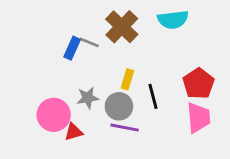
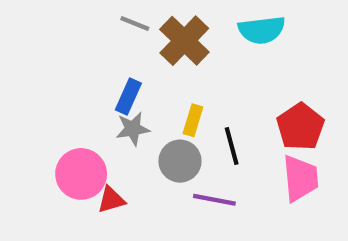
gray line: (89, 42) -> (135, 23), moved
blue rectangle: (72, 48) -> (128, 97), moved
gray star: (88, 98) -> (133, 129), moved
purple line: (125, 128) -> (214, 200), moved

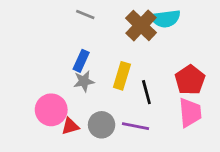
brown cross: (184, 41) -> (141, 25), moved
yellow rectangle: (193, 120) -> (122, 76), size x1.4
gray circle: (180, 161) -> (102, 125), moved

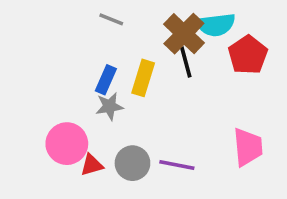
yellow rectangle: (122, 76) -> (143, 78), moved
red pentagon: (190, 80) -> (248, 55), moved
black line: (146, 92) -> (186, 62), moved

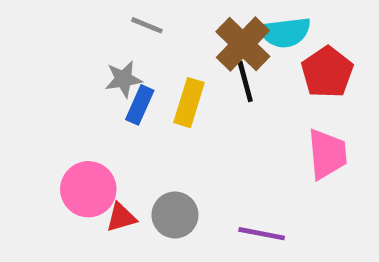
gray star: (109, 106) -> (123, 79), moved
pink trapezoid: (248, 147) -> (327, 154), moved
purple line: (177, 165) -> (262, 234), moved

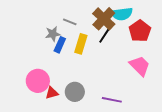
gray line: (147, 25) -> (70, 22), moved
black line: (245, 81) -> (105, 35), turned 48
pink trapezoid: (327, 154) -> (140, 66), turned -40

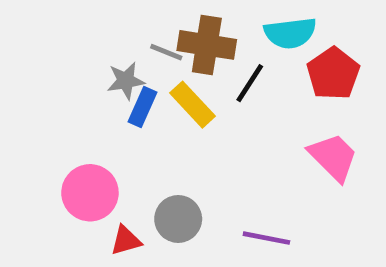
brown cross: (104, 19) -> (207, 45), moved, turned -35
yellow rectangle: (81, 44) -> (192, 105), turned -60
red triangle: (52, 93) -> (126, 240), moved

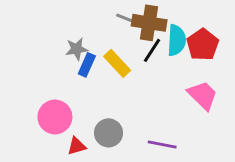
cyan semicircle: (290, 33) -> (177, 40), moved, turned -80
brown cross: (207, 45) -> (149, 23), moved
gray line: (166, 52) -> (126, 19), moved

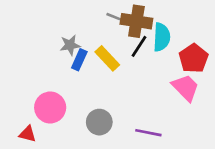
red pentagon: (203, 45) -> (193, 58), moved
red triangle: (77, 146) -> (28, 134), moved, turned 30

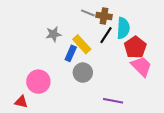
brown cross: (136, 21) -> (104, 16), size x0.7
red pentagon: (193, 58) -> (135, 47), moved
blue rectangle: (79, 60) -> (71, 53), moved
gray circle: (99, 122) -> (83, 73), moved

